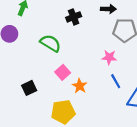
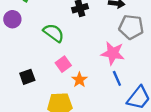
pink star: (109, 57) -> (113, 53), size x1.5

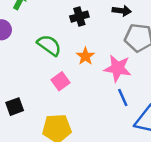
black square: (27, 77) -> (15, 107), moved
orange star: (79, 80) -> (85, 56), moved

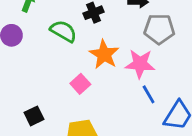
green semicircle: (49, 45) -> (63, 31), moved
orange star: (85, 56) -> (104, 54), size x1.5

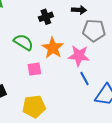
green semicircle: (63, 31) -> (23, 42), moved
pink square: (80, 84) -> (34, 69), turned 32

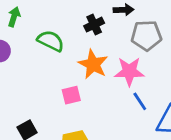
black cross: (46, 17) -> (94, 25), moved
green semicircle: (23, 42) -> (51, 41), moved

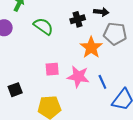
orange star: (93, 64) -> (91, 47), moved
pink star: (129, 71) -> (78, 77), moved

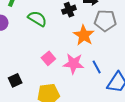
pink square: (52, 69) -> (48, 58), turned -32

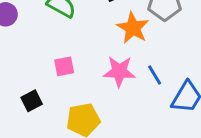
pink square: (48, 58) -> (64, 66), moved, turned 32

